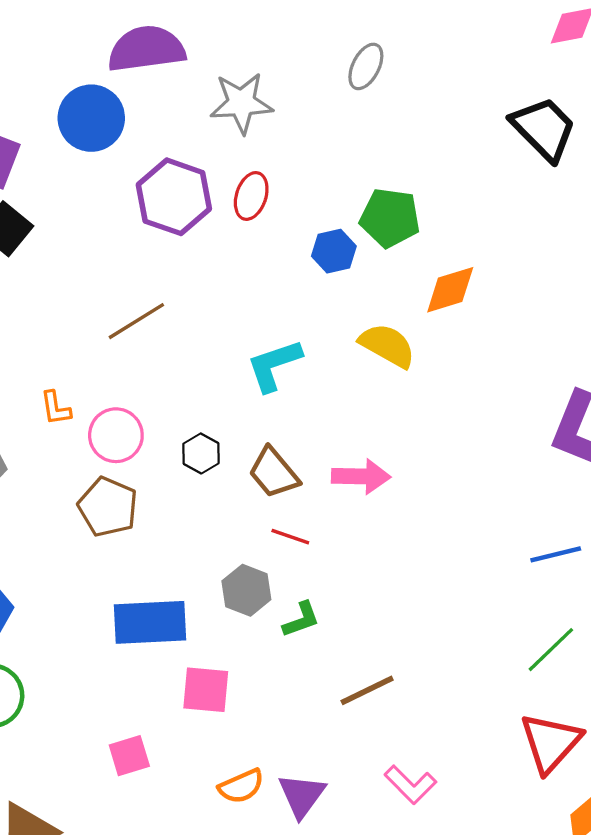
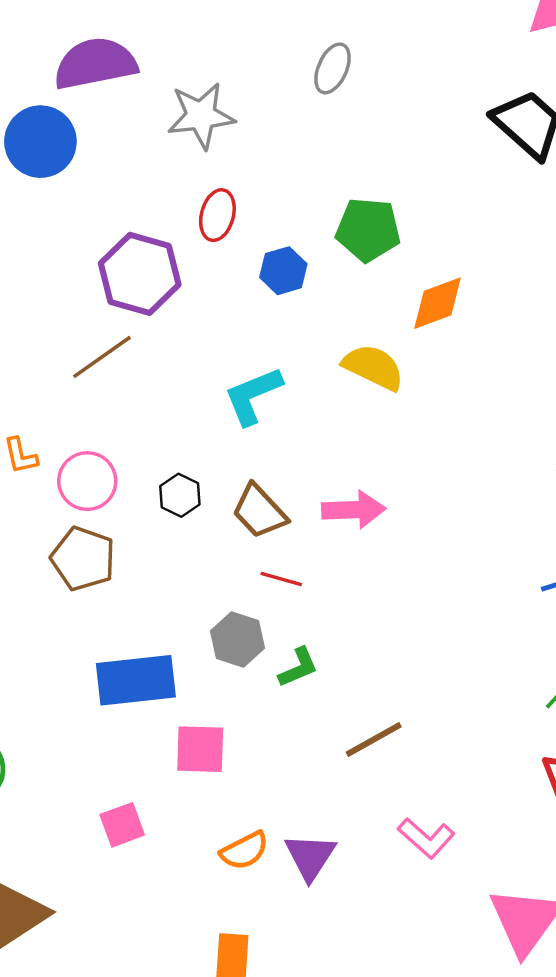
purple hexagon: (174, 197) -> (140, 274), moved
blue hexagon: (334, 251) -> (283, 271), moved

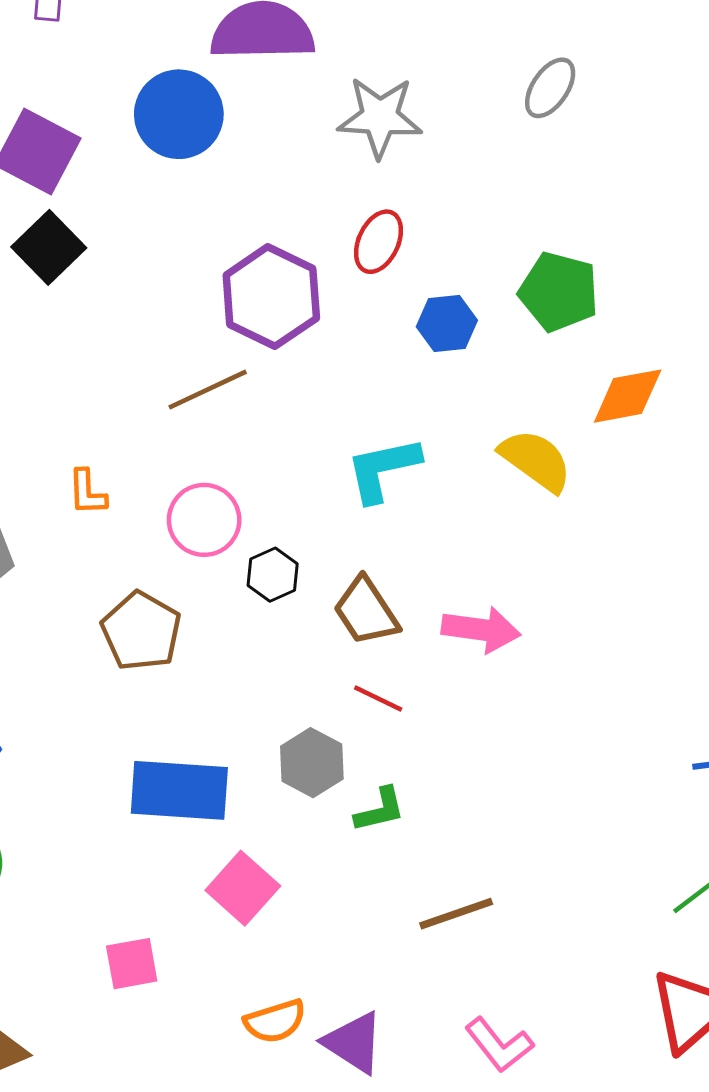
pink circle: (87, 481) -> (204, 520), moved
pink square: (200, 749) -> (243, 888), turned 30
purple triangle: (310, 857) -> (354, 1043), turned -40

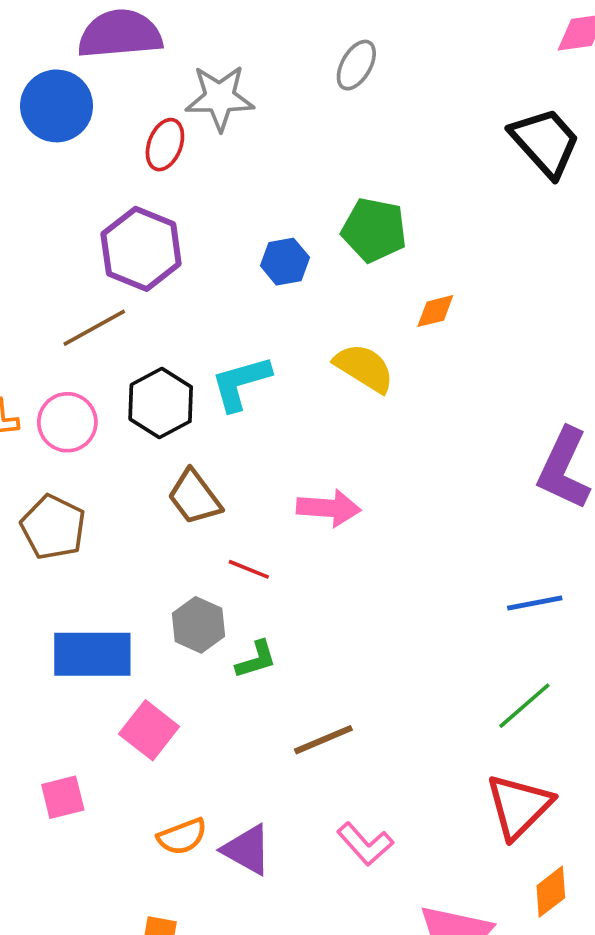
red ellipse: (378, 242) -> (165, 145), moved
orange diamond: (628, 396) -> (435, 311), size x0.7
pink circle: (204, 520) -> (67, 422), moved
black hexagon: (273, 575) -> (161, 403), moved, size x1.6
brown trapezoid: (366, 611) -> (194, 497), moved

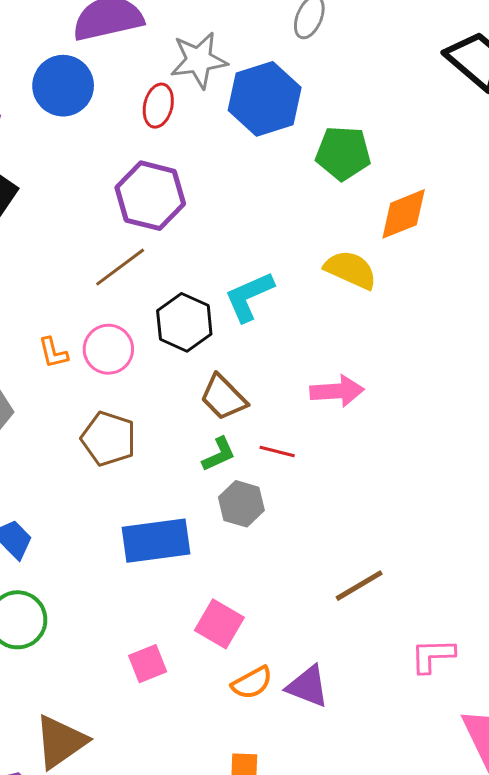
blue hexagon: (285, 262) -> (265, 99), moved, size x1.8
orange diamond: (435, 311) -> (404, 214), size x1.6
green L-shape: (256, 660) -> (219, 454), moved
pink square: (149, 730) -> (219, 624), moved
pink L-shape: (365, 844) -> (433, 656), moved, turned 138

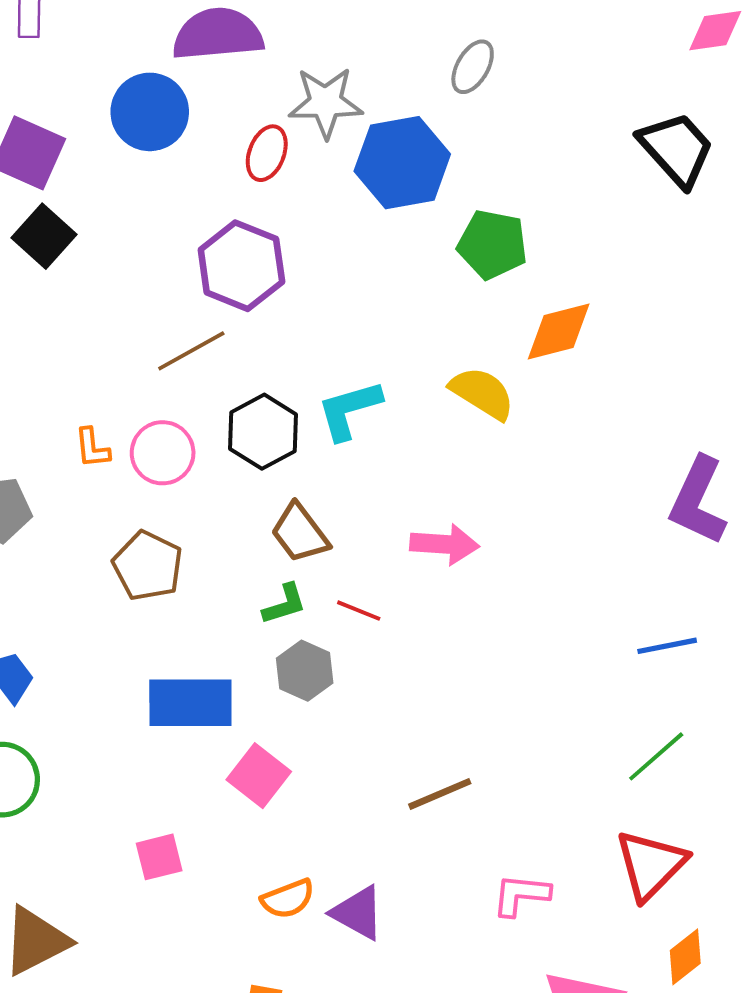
pink square: (219, 624) -> (259, 776), moved

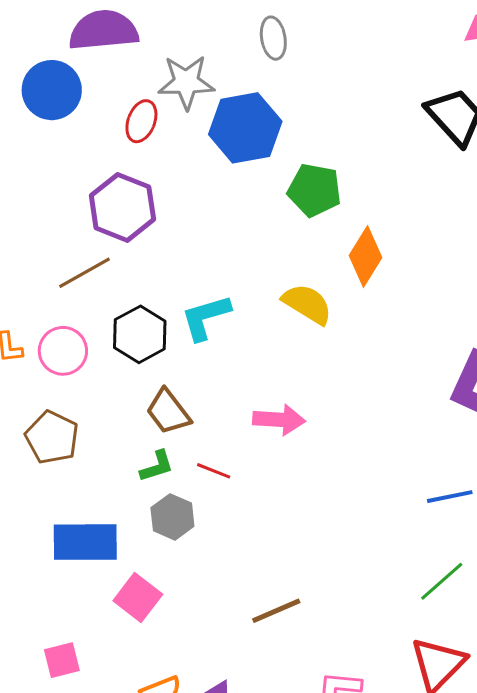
gray ellipse: (473, 67) -> (273, 38), moved, turned -39
orange diamond: (559, 332) -> (366, 256), turned -44

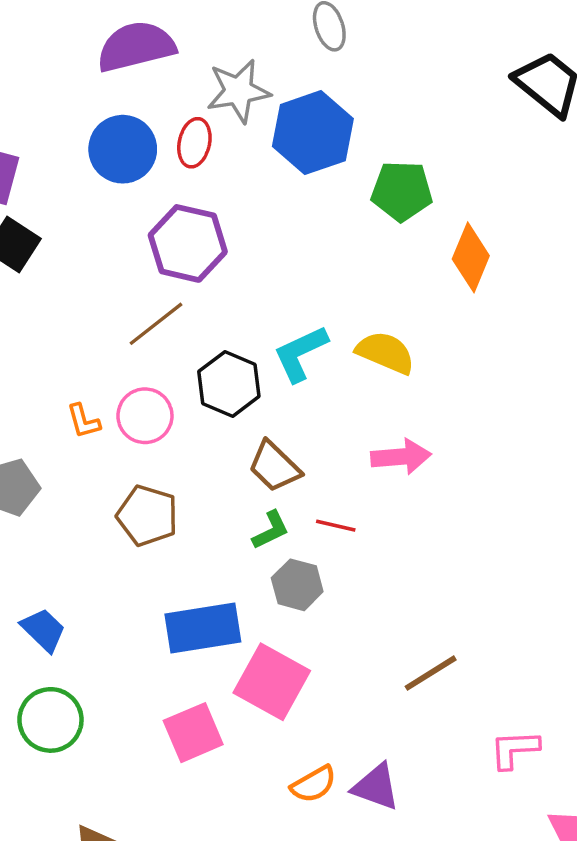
blue circle: (52, 90) -> (123, 149), moved
yellow semicircle: (307, 304) -> (385, 353), moved
pink square: (138, 597) -> (272, 682), size x1.4
pink square: (62, 660) -> (193, 733), moved, size x1.4

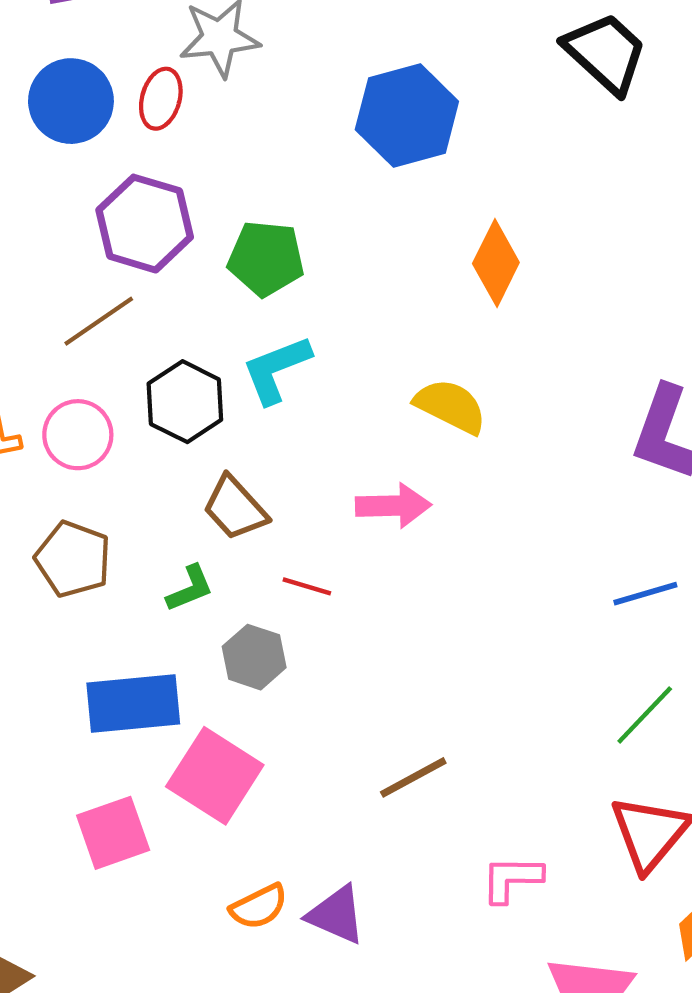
blue hexagon: (313, 133) -> (407, 115), moved
green pentagon: (402, 191) -> (266, 258), moved
yellow semicircle: (385, 353) -> (451, 406), moved
green L-shape: (271, 530) -> (190, 588), moved

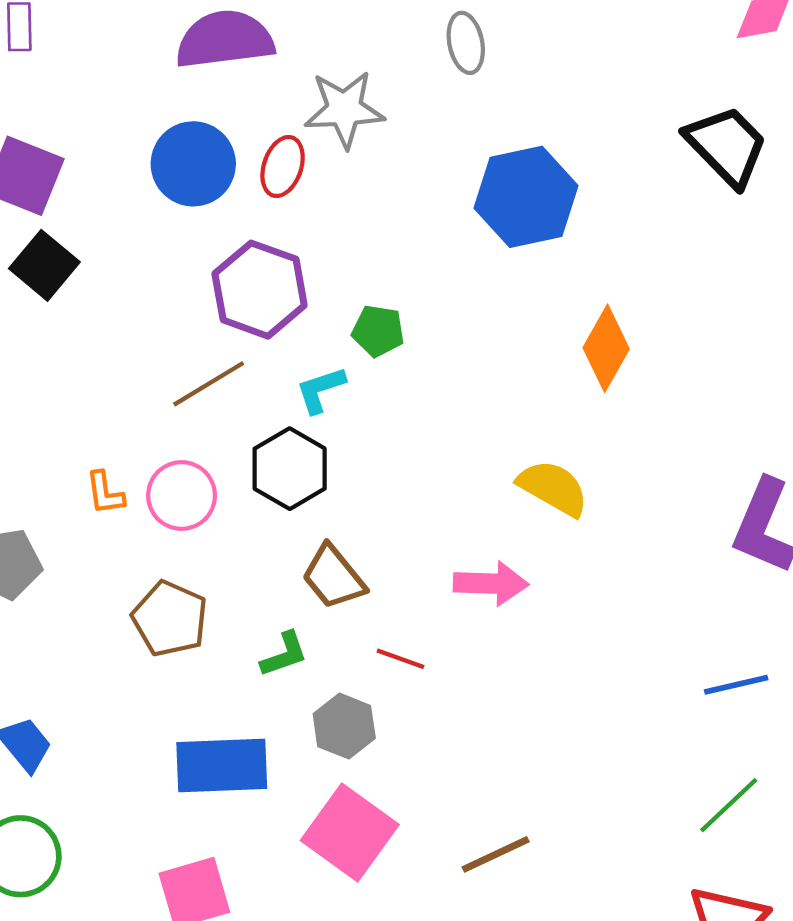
green pentagon: (266, 258) -> (378, 331), size x0.7
cyan L-shape: (276, 369) -> (321, 390), moved, size x0.7
pink square: (215, 776) -> (350, 832), moved

